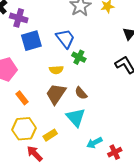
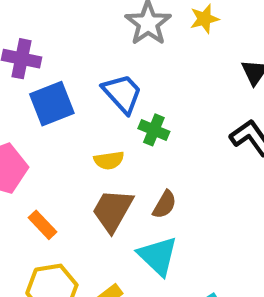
brown semicircle: (81, 93) -> (165, 205), turned -104

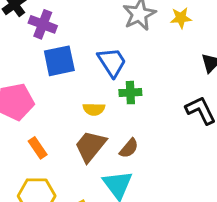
green cross: (154, 130) -> (130, 93), turned -35

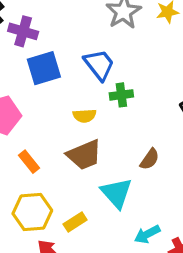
brown trapezoid: (90, 146) -> (84, 155), turned -147
brown semicircle: (129, 148) -> (150, 159), moved

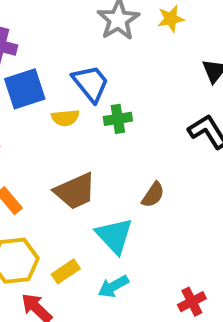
yellow semicircle: (85, 116) -> (65, 118), moved
cyan arrow: (147, 234) -> (113, 286), moved

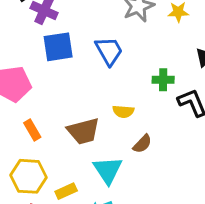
yellow semicircle: (65, 118) -> (123, 111), moved
green cross: (118, 119) -> (163, 80), moved

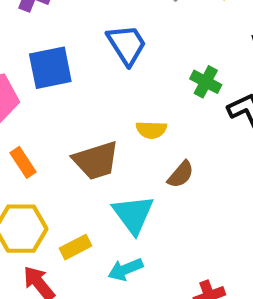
blue square: (58, 47) -> (50, 68), moved
green cross: (163, 80) -> (206, 82), turned 30

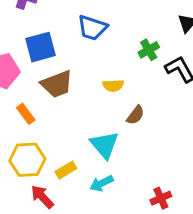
blue trapezoid: (127, 45) -> (92, 28), turned 144
green cross: (206, 82) -> (149, 50), turned 36
brown trapezoid: (96, 161) -> (57, 84), moved

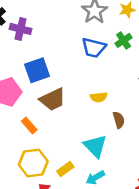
blue trapezoid: (92, 28) -> (94, 48), moved
green cross: (149, 50) -> (124, 40), moved
brown semicircle: (135, 115) -> (119, 120), turned -49

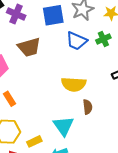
blue square: (37, 70) -> (53, 15), moved
yellow semicircle: (99, 97) -> (74, 84), size x1.6
brown trapezoid: (53, 99) -> (29, 47), moved

